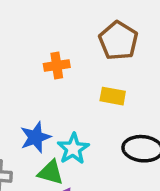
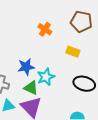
brown pentagon: (118, 41) -> (81, 22), turned -30
orange cross: (57, 65) -> (45, 29), turned 32

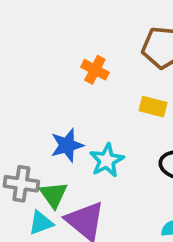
green triangle: (31, 88) -> (54, 195), moved, turned 35

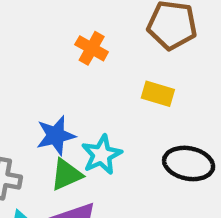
green triangle: (54, 195) -> (66, 175), moved, turned 40

